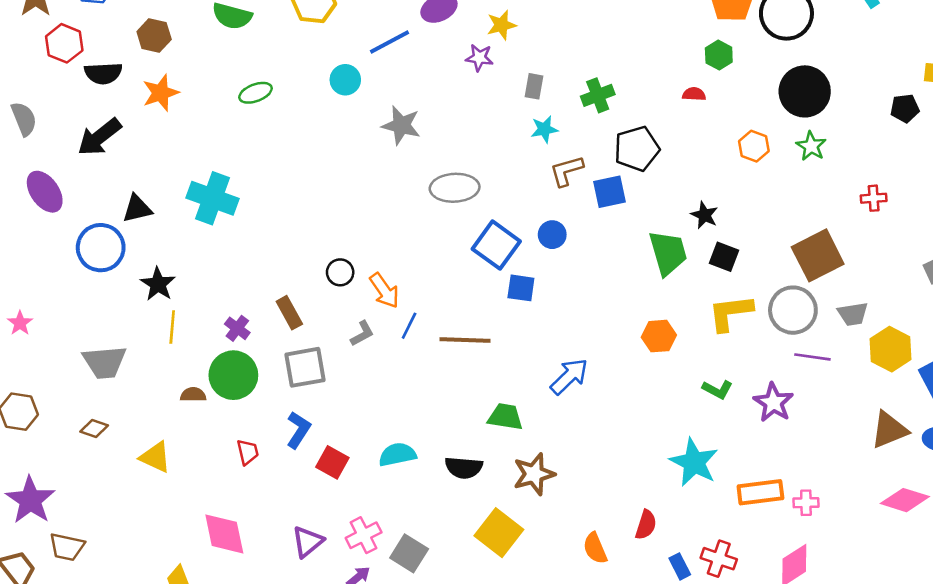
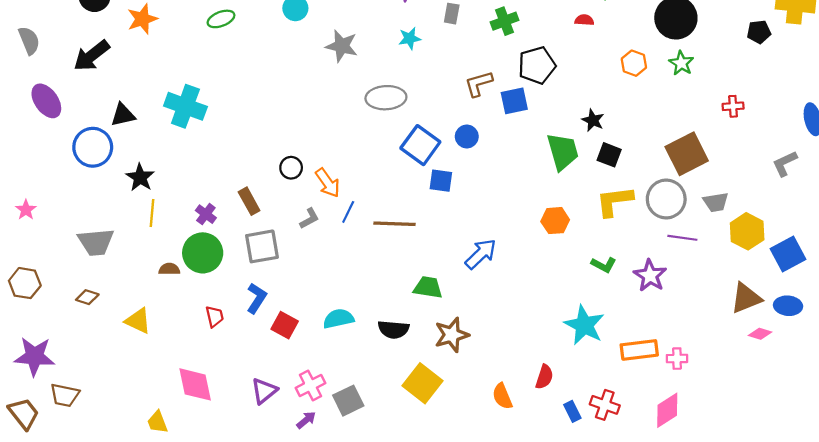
cyan star: (544, 129) -> (410, 38), moved
purple star: (30, 500) -> (34, 356), turned -30
pink diamond: (905, 500) -> (760, 334), moved, size x0.6
gray square: (409, 553) -> (348, 401), turned 32

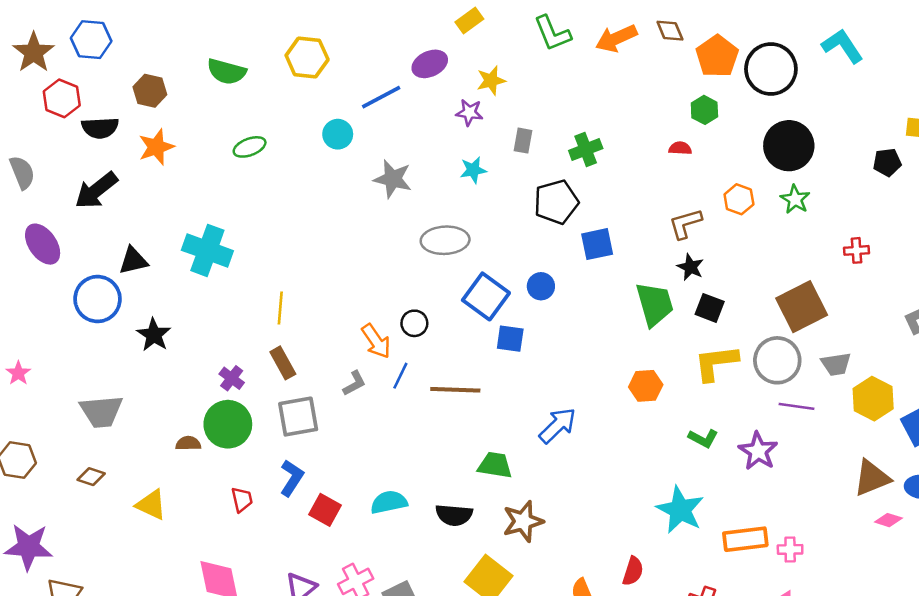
black pentagon: (537, 65) -> (556, 202), moved
brown L-shape: (479, 84) -> (685, 224), moved
black circle: (291, 168) -> (414, 323), moved
yellow line: (152, 213) -> (280, 308), moved

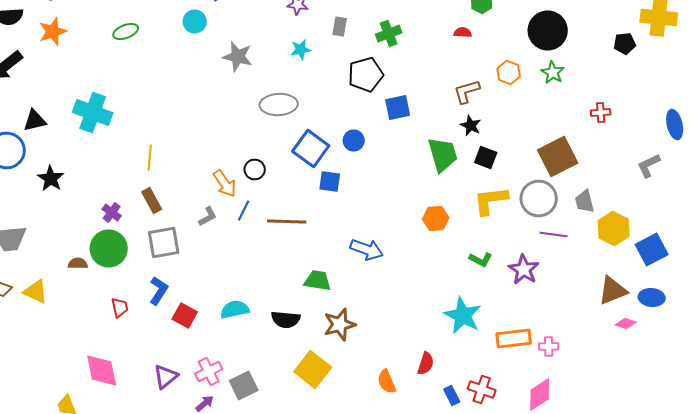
gray trapezoid: (836, 364) -> (585, 202), turned 85
blue arrow: (558, 426) -> (367, 250), turned 64
yellow triangle: (151, 505) -> (36, 292), moved

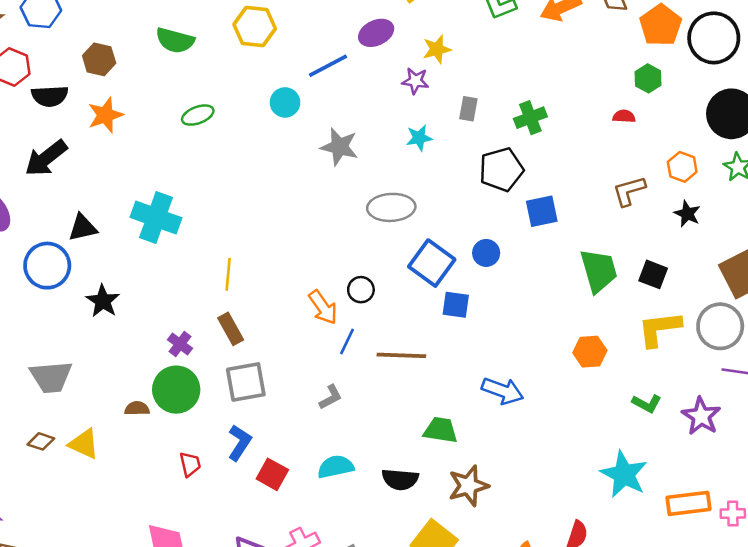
black star: (471, 126) -> (687, 214), moved
gray L-shape: (208, 216) -> (331, 397), moved

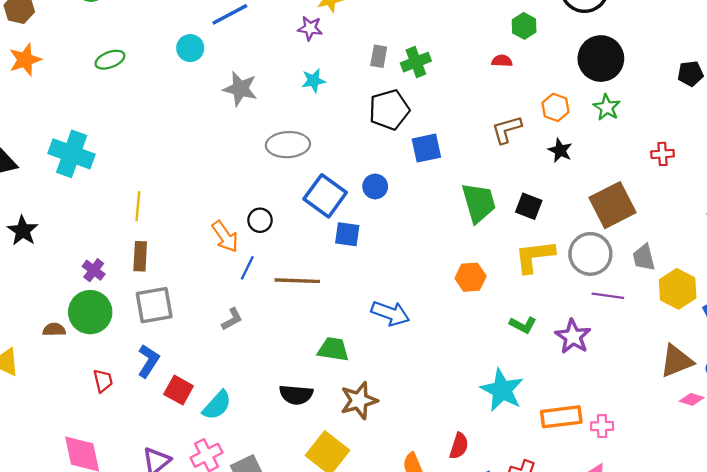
gray rectangle: (468, 109) -> (379, 56), moved
brown rectangle: (231, 329) -> (140, 256), turned 32
cyan semicircle: (336, 467) -> (217, 405), moved, turned 144

